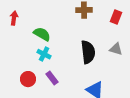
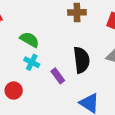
purple rectangle: (52, 78) -> (58, 76), moved

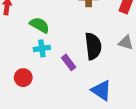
cyan cross: (32, 62) -> (42, 48), turned -35

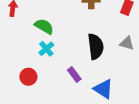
cyan cross: (42, 48) -> (46, 49), turned -32
purple rectangle: (69, 62) -> (74, 74), moved

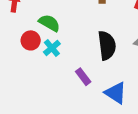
red circle: (28, 77) -> (31, 40), moved

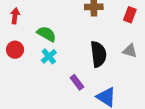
red circle: (31, 40) -> (15, 50), moved

